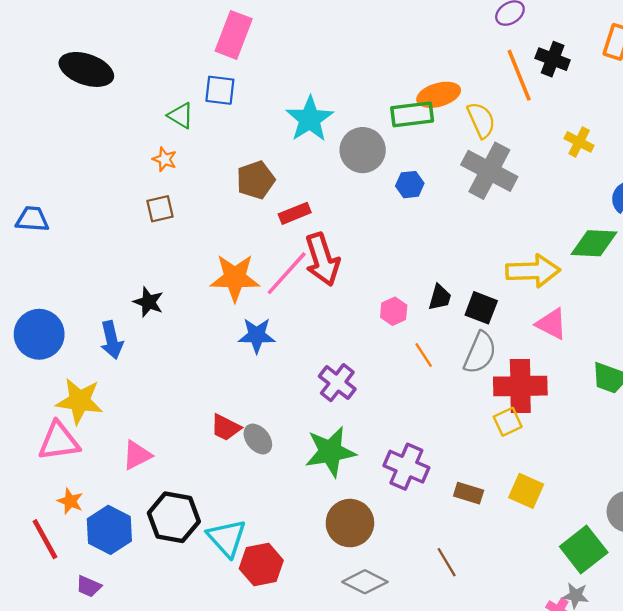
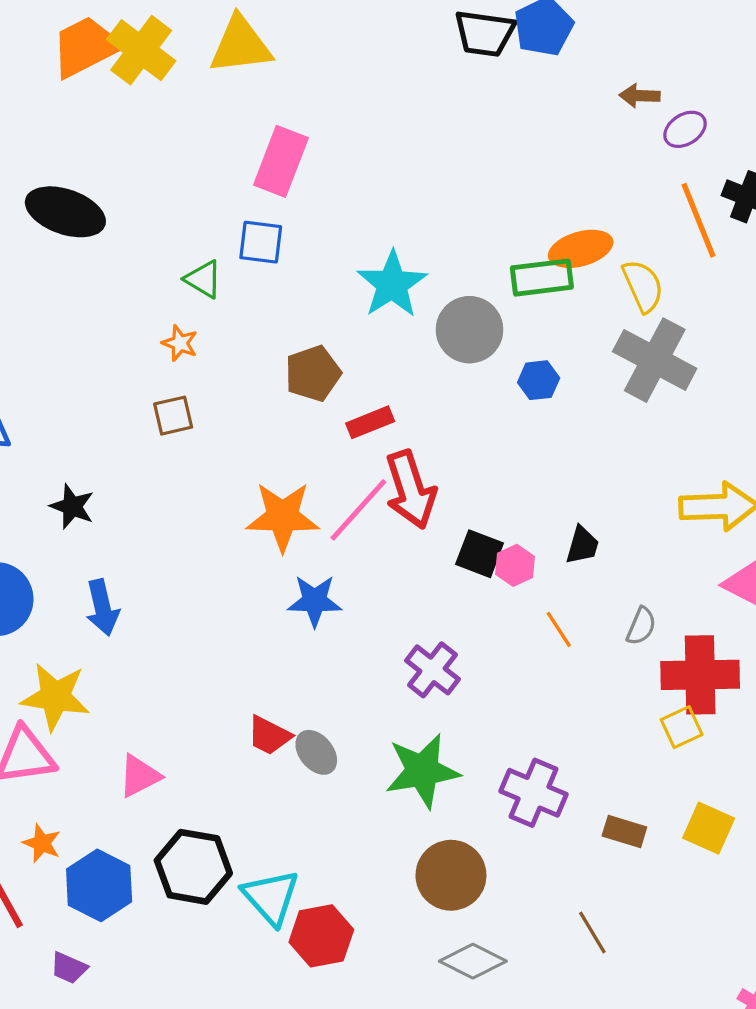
black star: (149, 302) -> (72, 507), moved
black square: (481, 308) -> (480, 554), moved
gray semicircle: (480, 353) -> (641, 626), size x0.6

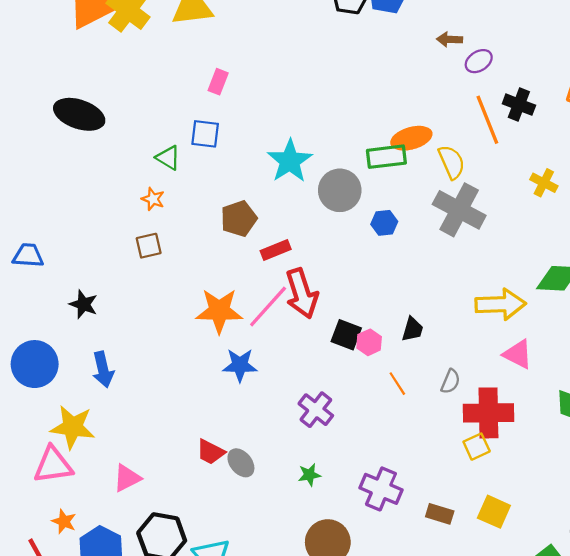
pink rectangle: (281, 161) -> (218, 82), size x0.6
green star: (422, 771) -> (309, 475), size x0.5

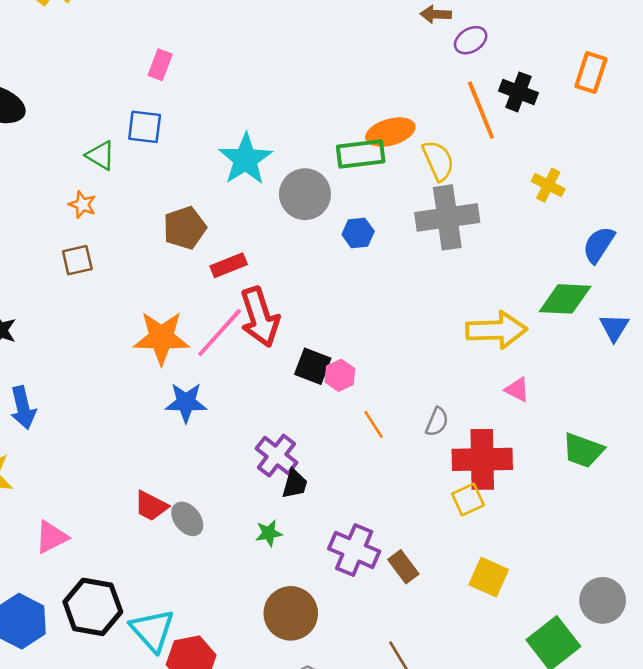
gray cross: (459, 210) -> (447, 217), turned -36
black trapezoid: (412, 329) -> (295, 484), moved
pink triangle: (518, 354) -> (517, 390), size x0.7
brown rectangle: (440, 514) -> (403, 567), moved, turned 36

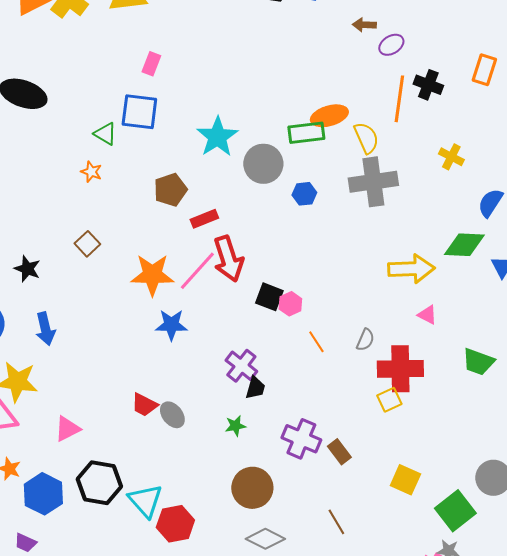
orange line: (481, 110) -> (399, 99), turned 30
blue square: (145, 127) -> (139, 112), size x1.4
brown square: (77, 260) -> (87, 244), moved, turned -30
yellow square: (489, 577) -> (405, 480), moved

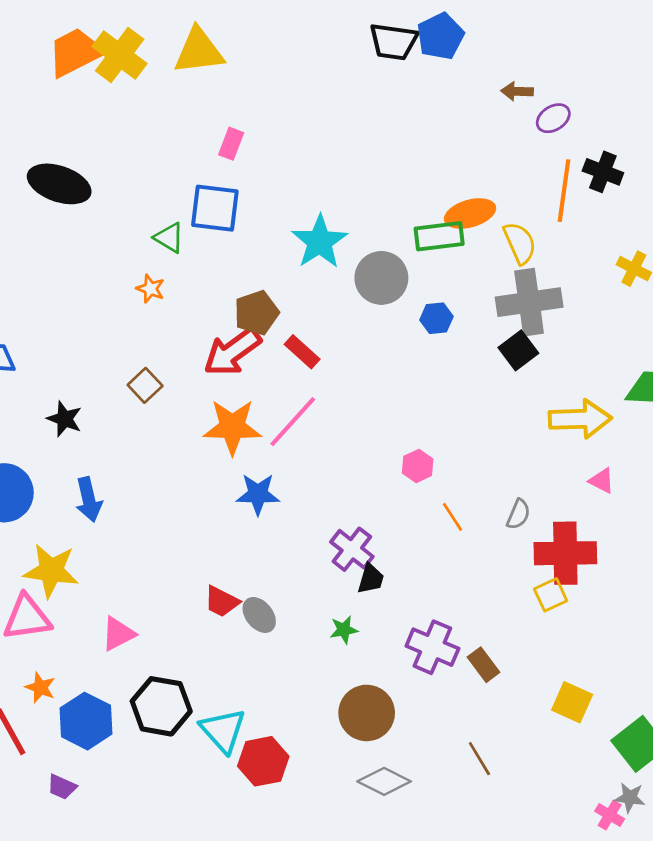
red rectangle: (204, 219) -> (302, 352), turned 64
red arrow: (228, 259) -> (232, 352), moved, turned 72
black square: (269, 297) -> (518, 350), moved, turned 32

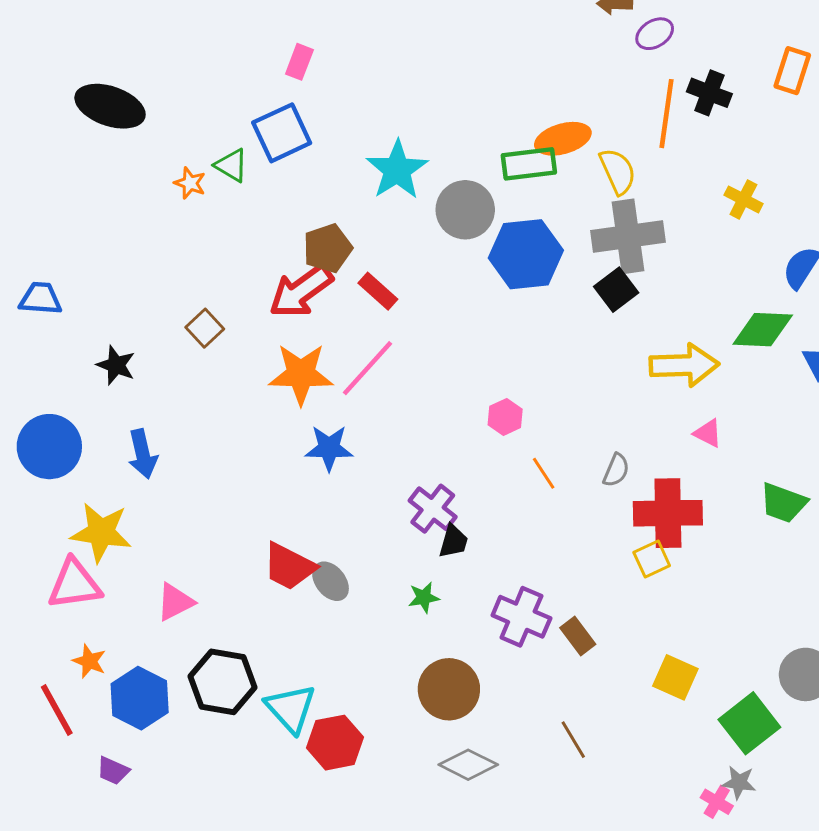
blue square: (215, 208) -> (282, 133), turned -32
orange star: (150, 289) -> (190, 183), moved
blue hexagon: (436, 318) -> (526, 254), size x2.0
red trapezoid: (222, 602) -> (289, 566), size x1.4

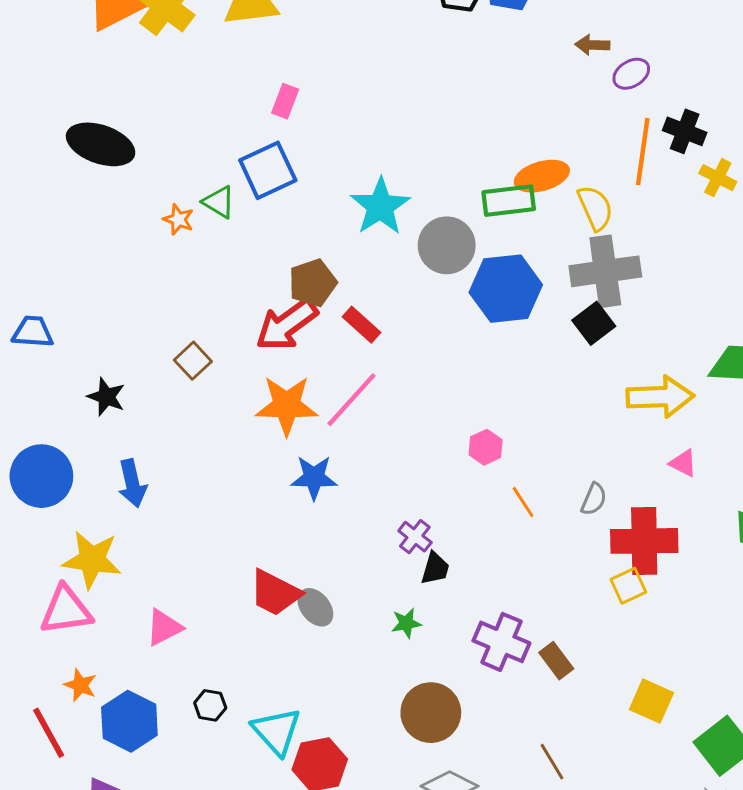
yellow cross: (743, 199) -> (718, 178), moved
purple cross: (433, 509) -> (415, 537), size x0.7
black hexagon: (222, 682) -> (210, 705), size x0.5

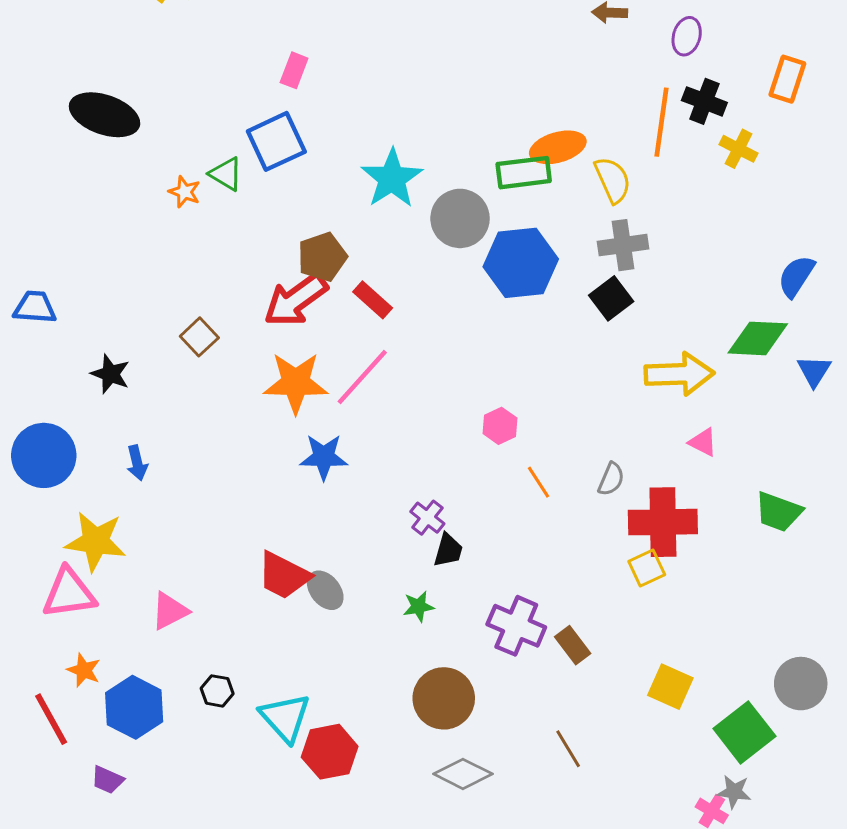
purple ellipse: (631, 74) -> (687, 36), moved, turned -42
gray cross: (605, 271) -> (623, 245), size x0.7
blue arrow: (132, 483) -> (137, 463), size x0.7

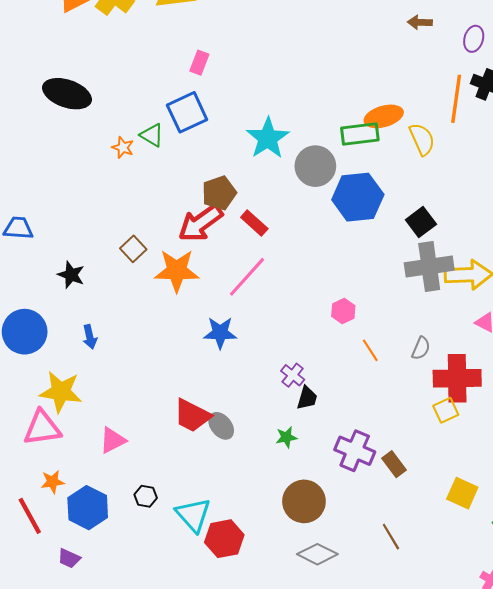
gray cross: (623, 245) -> (429, 266), moved, size x1.4
orange star: (296, 383) -> (177, 271), moved
orange star: (84, 670) -> (52, 482), turned -30

